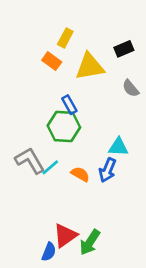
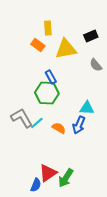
yellow rectangle: (65, 38) -> (48, 28), turned -32

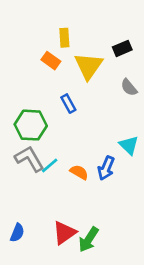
yellow triangle: (66, 49) -> (89, 66), turned -45
green hexagon: (47, 93) -> (31, 125), moved
cyan triangle: (87, 108) -> (129, 145), moved, turned 42
blue semicircle: (36, 185) -> (17, 233), moved

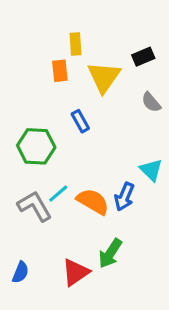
orange rectangle: (51, 61) -> (60, 71), turned 48
gray L-shape: (29, 159) -> (35, 206), moved
orange semicircle: (79, 172) -> (93, 201), size x1.5
green arrow: (89, 239) -> (110, 253), moved

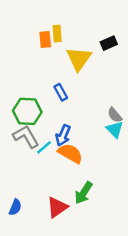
orange rectangle: (60, 71) -> (45, 40), moved
gray semicircle: (151, 102) -> (115, 115), moved
blue arrow: (124, 197) -> (63, 135), moved
gray L-shape: (35, 206) -> (26, 137), moved

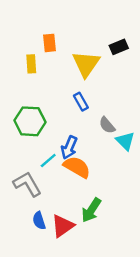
yellow rectangle: (57, 34) -> (31, 64), moved
blue rectangle: (61, 92) -> (81, 102), moved
gray semicircle: (115, 115) -> (107, 125), moved
gray L-shape: (26, 137) -> (27, 184), moved
blue semicircle: (15, 207) -> (39, 221), moved, turned 140

